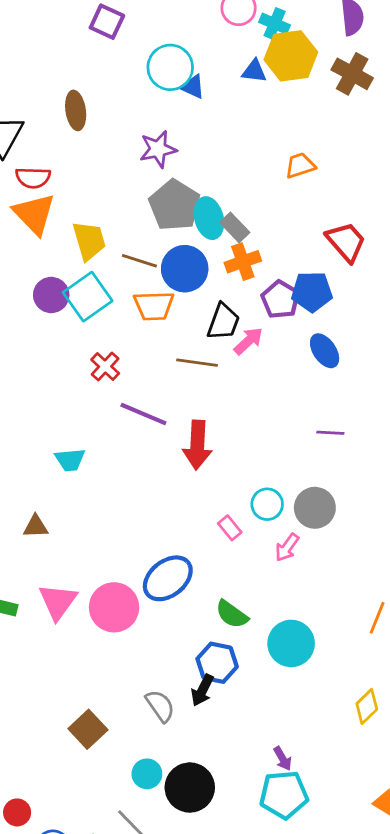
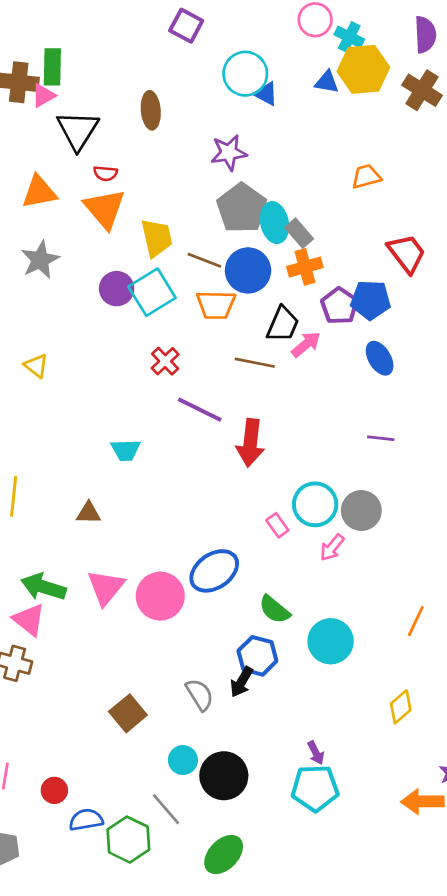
red semicircle: (33, 178) -> (105, 173), size x0.7
cyan circle: (267, 504) -> (315, 504), size x1.4

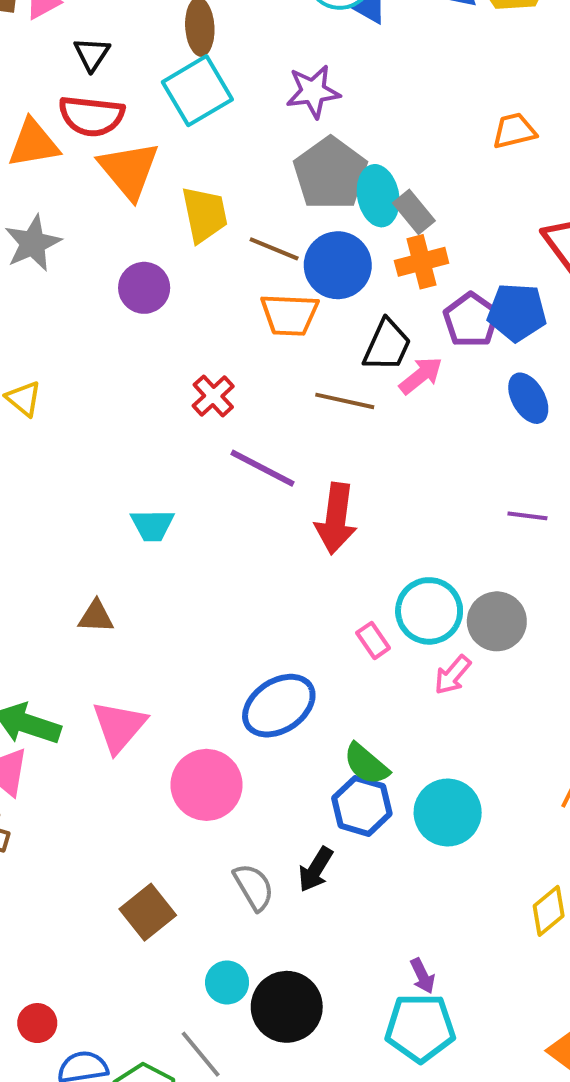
black triangle: (78, 130) -> (92, 54), size x0.6
red semicircle: (105, 173) -> (91, 116), moved, size x1.8
cyan square: (152, 292) -> (197, 91), moved
pink circle: (160, 596) -> (206, 785), moved
blue hexagon: (257, 656) -> (362, 806), moved

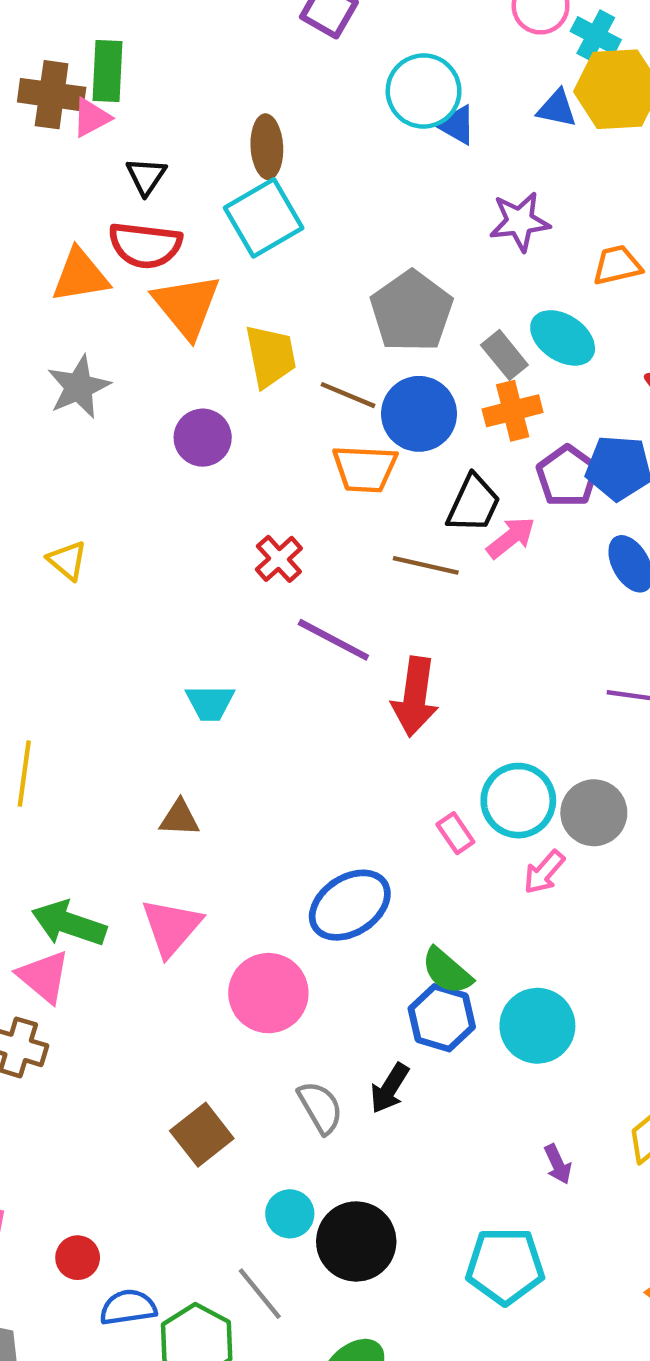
purple star: (313, 92) -> (520, 222), moved
cyan ellipse: (378, 196) -> (563, 338), moved, turned -46
brown triangle: (96, 617) -> (180, 818), moved
purple arrow: (423, 976) -> (558, 1164), moved

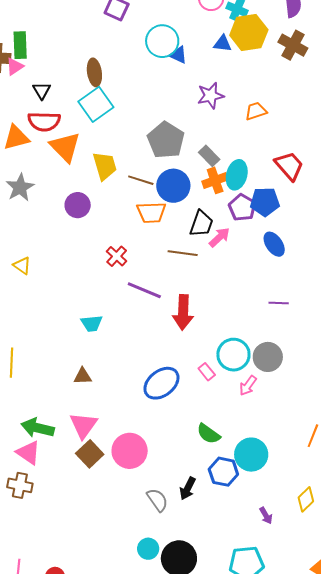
cyan ellipse: (563, 338) -> (237, 175), moved, turned 76
blue ellipse: (350, 905) -> (161, 383), moved
blue hexagon: (442, 1018) -> (223, 472), moved
brown square: (202, 1135) -> (90, 454), moved

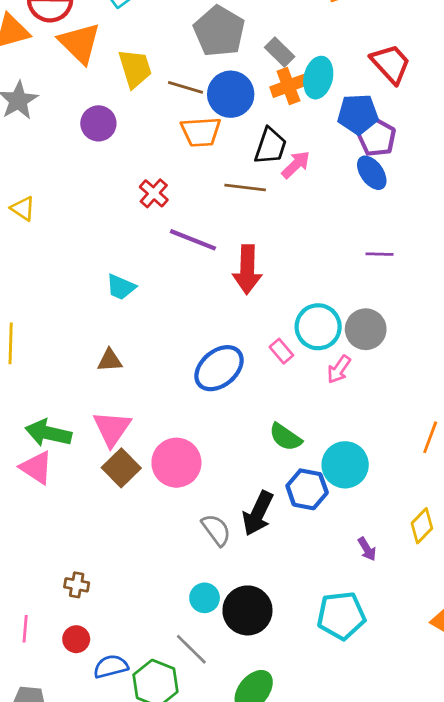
purple pentagon: (242, 207) -> (377, 137), moved
cyan trapezoid: (92, 323) -> (121, 287), turned 30
brown cross: (20, 485) -> (77, 585), moved, size x0.7
black arrow: (188, 488) -> (258, 513), size x1.4

